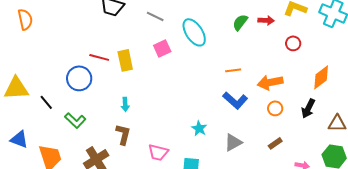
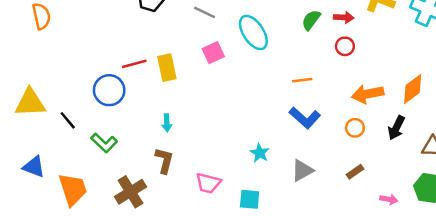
red circle: (293, 43) -> (345, 46), moved
red line: (99, 57) -> (134, 64), turned -30
orange arrow: (270, 82) -> (368, 94), moved

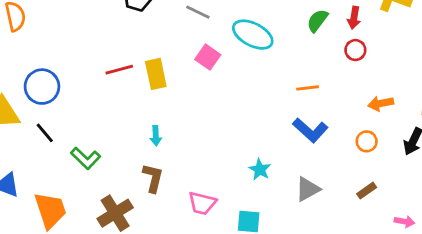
red arrow: (344, 17) -> (354, 18), turned 96
cyan ellipse: (253, 32) -> (253, 35), turned -30
pink square: (213, 53) -> (208, 57), turned -30
blue circle: (109, 90) -> (42, 87), moved
orange arrow: (368, 94) -> (381, 103), size x0.7

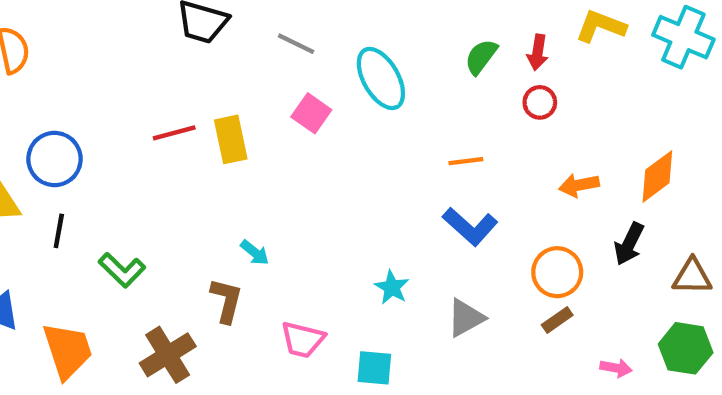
cyan ellipse: (253, 35) -> (381, 78), turned 33
black line: (45, 133) -> (59, 231), turned 50
cyan arrow: (156, 136) -> (255, 253), moved, turned -48
orange circle: (367, 141) -> (557, 272), moved, size x1.5

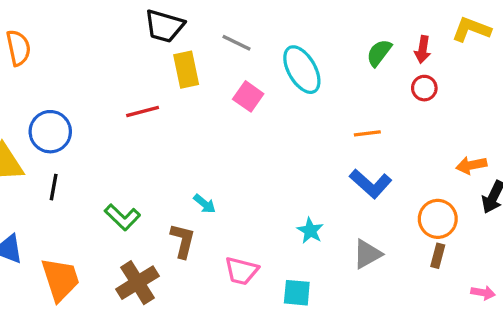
yellow rectangle: (231, 139) -> (186, 70), moved
orange arrow: (579, 185) -> (471, 165), moved
green L-shape: (122, 270) -> (122, 217), moved
brown rectangle: (557, 320) -> (438, 256), turned -40

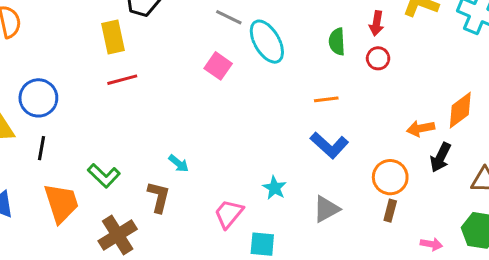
gray line: (236, 43) -> (229, 17), moved
green semicircle: (379, 53) -> (337, 42), moved, turned -40
yellow rectangle: (186, 70) -> (113, 37), moved
pink trapezoid: (241, 271) -> (229, 214), moved, turned 116
orange trapezoid: (60, 279) -> (61, 203), moved

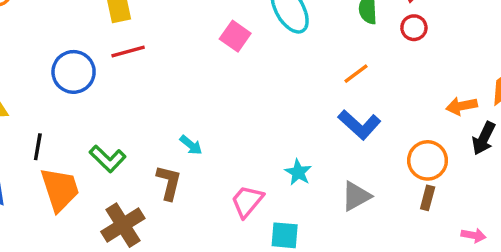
blue circle: (38, 98) -> (74, 72), moved
orange line: (326, 99) -> (356, 74), turned -30
black line: (41, 148) -> (38, 147), moved

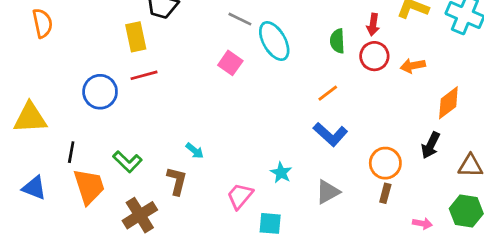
red circle: (414, 28) -> (374, 56), size x1.4
orange arrow: (462, 106) -> (413, 66), moved

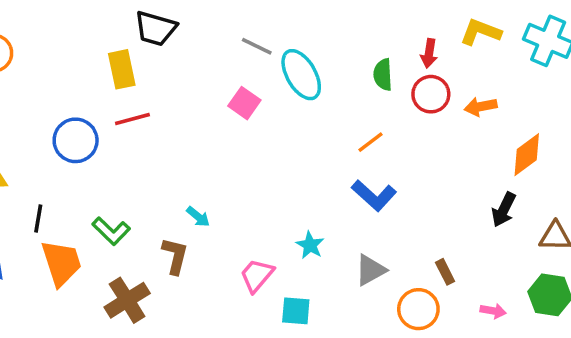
orange circle: (385, 163) -> (418, 309), moved
brown rectangle: (385, 193) -> (445, 272), turned -42

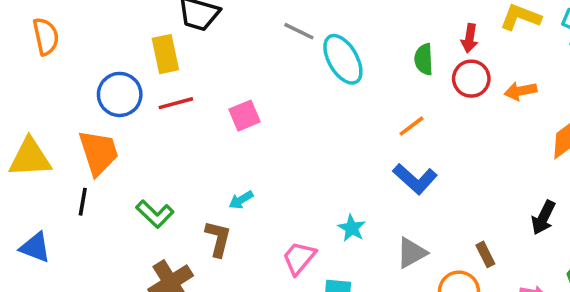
pink square: (244, 103) -> (244, 116), moved, turned 32
blue circle: (76, 140) -> (120, 94), moved
black arrow: (504, 210) -> (543, 218), moved
cyan arrow: (198, 217) -> (241, 200), turned 110
orange trapezoid: (61, 263) -> (99, 152), moved

